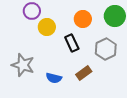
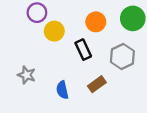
gray star: (23, 65) -> (27, 75), size x0.7
blue semicircle: (54, 78) -> (62, 90), turned 63

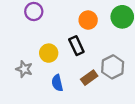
yellow circle: (54, 31) -> (49, 53), moved
gray hexagon: (122, 56) -> (113, 67), moved

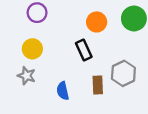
yellow circle: (49, 53) -> (32, 49), moved
brown rectangle: (89, 78) -> (98, 85), turned -56

